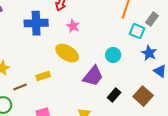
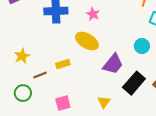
cyan circle: (113, 55) -> (142, 46), moved
black rectangle: (114, 95) -> (134, 83), size x1.6

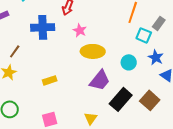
yellow ellipse: (87, 41) -> (93, 51), moved, turned -30
brown line: (40, 75) -> (15, 51), moved, turned -32

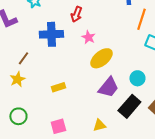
yellow ellipse: (93, 51) -> (101, 58), turned -40
cyan circle: (129, 62) -> (137, 78), moved
yellow triangle: (91, 118) -> (99, 125), turned 40

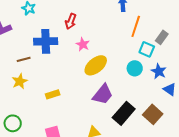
brown line: (23, 58) -> (24, 59), moved, turned 40
cyan circle: (137, 78) -> (135, 68), moved
yellow star: (17, 79) -> (20, 81), moved

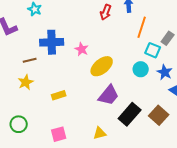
red arrow: (71, 21) -> (106, 12), moved
pink star: (83, 44) -> (82, 49), moved

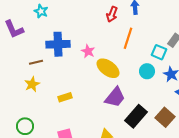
orange line: (142, 27) -> (128, 38), moved
yellow ellipse: (102, 66) -> (108, 68), turned 75

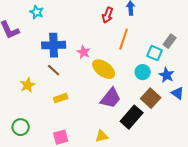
brown line: (36, 62) -> (54, 70), moved, turned 56
brown square: (165, 117) -> (151, 98), moved

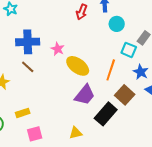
orange line: (124, 39) -> (111, 70), moved
cyan circle: (143, 72) -> (117, 24), moved
yellow rectangle: (61, 98) -> (23, 113), moved

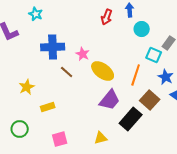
brown line: (28, 67) -> (67, 72), moved
yellow rectangle: (23, 113) -> (48, 107), moved

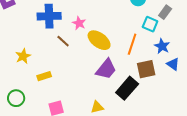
brown square: (150, 100) -> (146, 69), turned 36

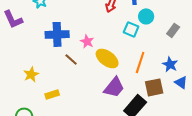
cyan square: (150, 24) -> (131, 29), moved

